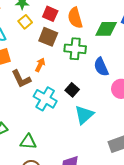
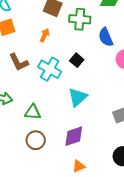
brown L-shape: (21, 79) -> (19, 62), moved
cyan triangle: (84, 115) -> (78, 97), moved

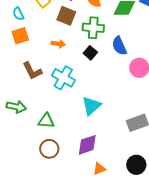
orange arrow: (45, 35) -> (58, 44), turned 72
black square: (77, 60) -> (90, 53), moved
orange triangle: (79, 166) -> (99, 169), moved

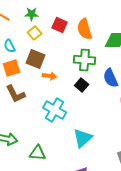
brown square: (66, 16) -> (36, 59), moved
brown L-shape: (32, 71) -> (16, 94), moved

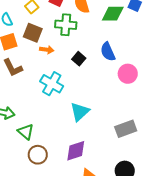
green cross: (85, 60) -> (66, 25), moved
green triangle: (38, 153) -> (26, 132), moved, turned 36

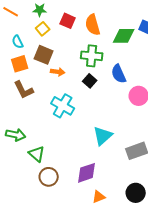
green cross: (66, 25) -> (92, 56), moved
cyan triangle: (80, 112) -> (103, 136), moved

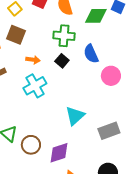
orange arrow: (58, 72) -> (33, 60), moved
cyan cross: (63, 106) -> (35, 86), turned 30
brown circle: (49, 177) -> (31, 145), moved

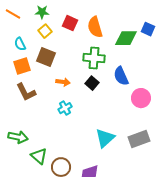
cyan cross: (35, 86) -> (65, 108), size x0.6
gray rectangle: (109, 131) -> (139, 139), moved

